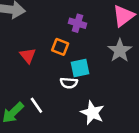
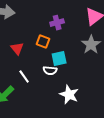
purple cross: (77, 23) -> (57, 23), turned -32
white line: (36, 105) -> (24, 77), moved

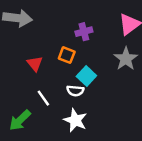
cyan square: (59, 59) -> (86, 76), turned -35
white star: (69, 95) -> (75, 120), moved

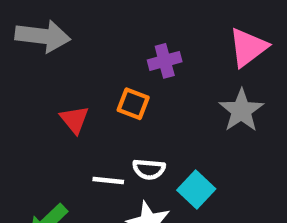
cyan square: (86, 76) -> (196, 189), moved
white line: (43, 98) -> (108, 180), moved, turned -49

